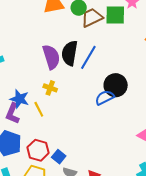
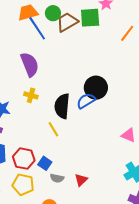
black semicircle: (70, 53) -> (62, 106), moved
blue line: (88, 57) -> (37, 28), moved, turned -60
yellow line: (39, 109) -> (53, 129), moved

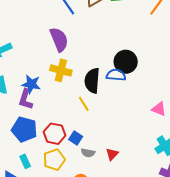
yellow cross: (31, 95) -> (61, 70), size x1.5
blue semicircle: (86, 101) -> (116, 75), turned 36
yellow pentagon: (23, 185) -> (54, 160), turned -30

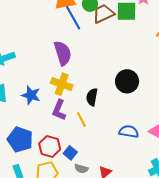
blue semicircle: (116, 75) -> (129, 132), moved
black semicircle: (92, 81) -> (92, 97), size x0.7
purple L-shape: (26, 99) -> (59, 110), moved

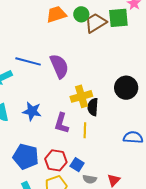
blue line: (73, 18) -> (28, 61), moved, turned -40
yellow cross: (62, 84) -> (81, 96), moved, turned -30
yellow line: (81, 119) -> (85, 130), turned 35

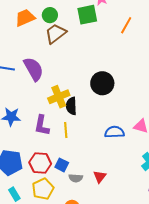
brown trapezoid: (96, 23) -> (56, 33), moved

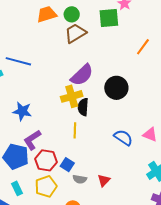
orange line: (126, 25) -> (143, 47), moved
purple semicircle: (34, 69) -> (82, 75), moved, turned 70
purple L-shape: (42, 125) -> (32, 140), moved, turned 40
blue semicircle: (114, 132) -> (123, 138), turned 30

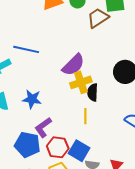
brown trapezoid: (75, 33) -> (98, 18), moved
purple semicircle: (82, 75) -> (73, 65), moved
blue square: (67, 165) -> (79, 151), size x1.5

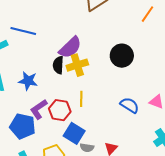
black semicircle: (93, 92) -> (58, 65), moved
red hexagon: (58, 147) -> (60, 110), moved

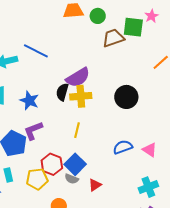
blue semicircle: (130, 105) -> (123, 147), turned -66
red hexagon: (60, 110) -> (52, 164), moved
blue square: (74, 133) -> (75, 164), moved

